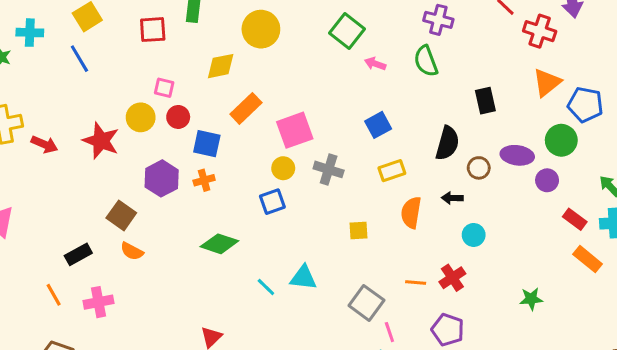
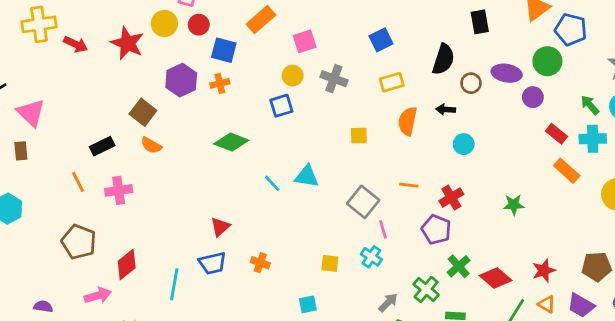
pink square: (295, 130) -> (305, 41), size x0.7
red cross: (452, 278) -> (451, 198), moved

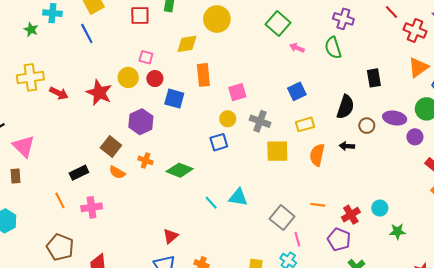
orange rectangle: (261, 20) -> (203, 75), turned -55
orange cross: (220, 83) -> (146, 160), moved, turned 32
yellow square: (359, 136) -> (277, 151), moved, size x1.6
cyan circle: (464, 144) -> (380, 208), moved
green star: (514, 205) -> (397, 231), moved

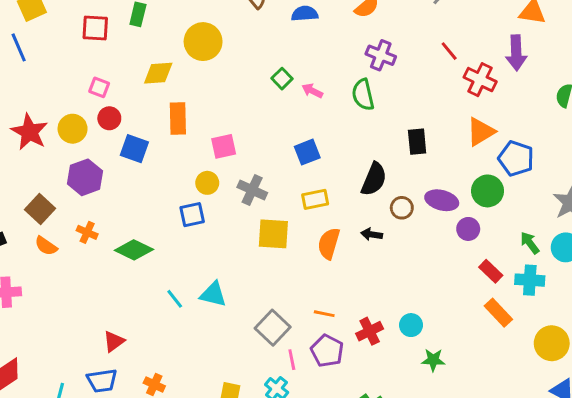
green square: (278, 23) -> (282, 79), moved, size x0.6
yellow circle: (128, 77) -> (73, 129), moved
purple pentagon: (339, 239) -> (327, 351), moved

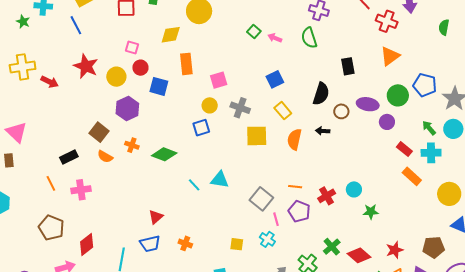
red star: (29, 132) -> (86, 66), moved
blue pentagon: (516, 159) -> (425, 85), moved
yellow rectangle: (315, 199) -> (283, 111), turned 66

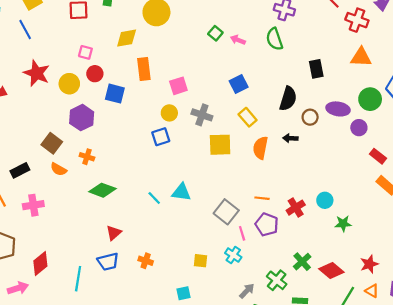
orange triangle: (390, 56) -> (361, 57), turned 40
green diamond: (164, 154) -> (102, 190), moved

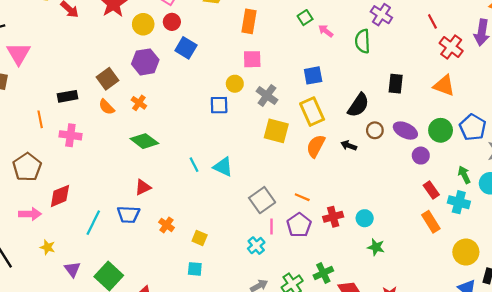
orange rectangle: (144, 69) -> (249, 21), moved
yellow rectangle: (248, 117) -> (312, 112), size x1.4
yellow square: (201, 261) -> (200, 238), moved

